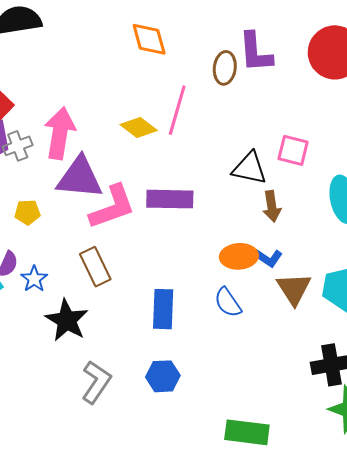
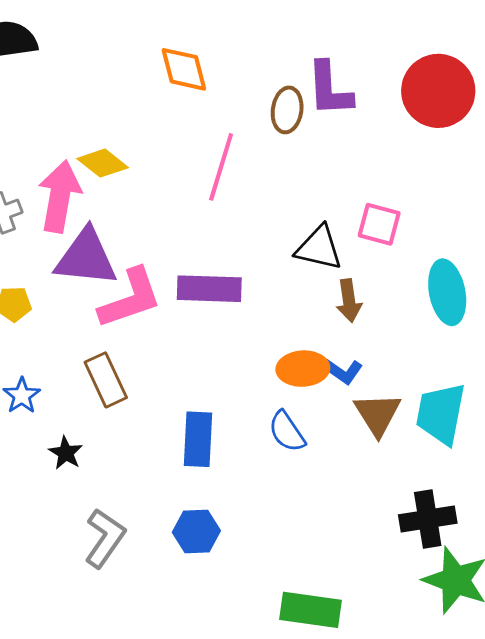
yellow diamond: (139, 127) -> (103, 163), moved
black star: (67, 320) -> (66, 453), size x0.6

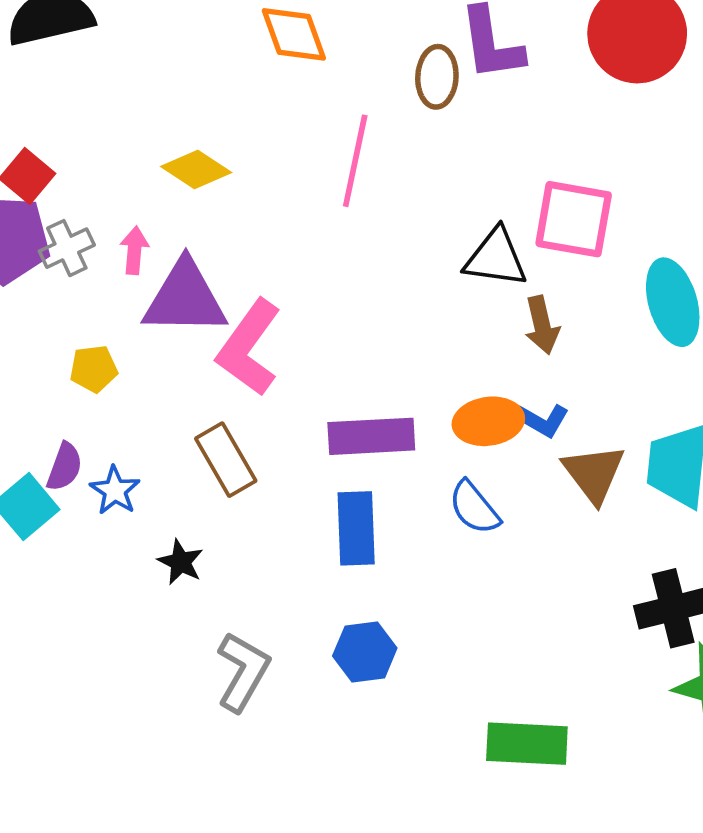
pink arrow: (60, 196) -> (134, 250), moved, size x0.5
pink square: (379, 224) -> (574, 219), size x1.4
purple rectangle: (209, 289) -> (371, 436), moved
pink L-shape: (130, 298) -> (249, 348), turned 150

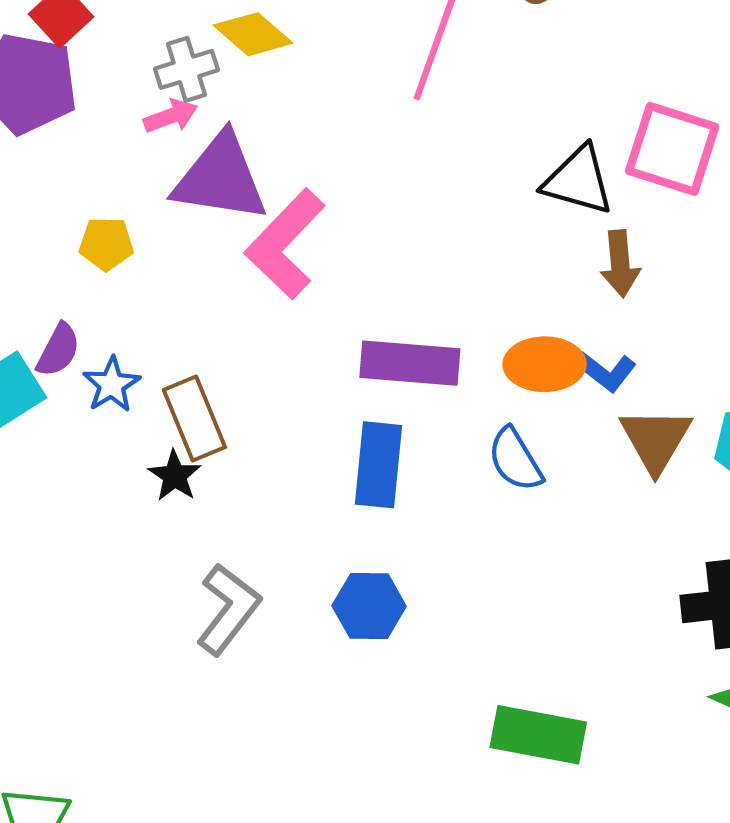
gray cross: (67, 248) -> (186, 69), moved
pink arrow: (134, 250) -> (171, 116), turned 57
brown rectangle: (226, 460) -> (194, 418), moved

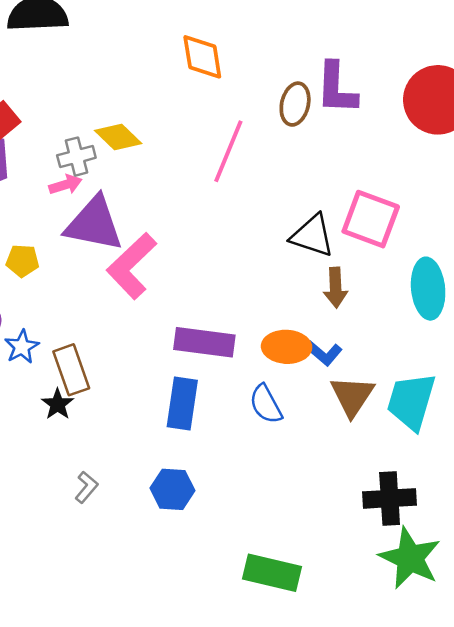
gray L-shape: (228, 609) -> (86, 487), size x0.6

